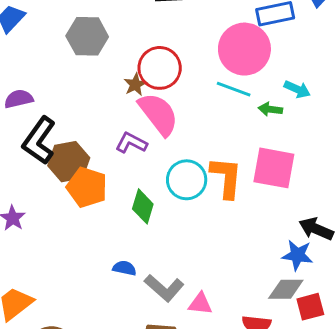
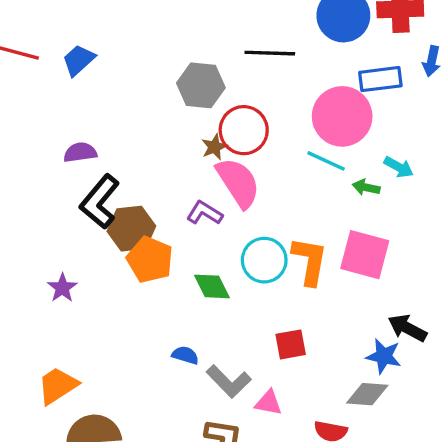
gray hexagon: (87, 36) -> (201, 85), moved
green diamond: (143, 206) -> (212, 286), turned -48
red square: (310, 307) -> (291, 344), moved

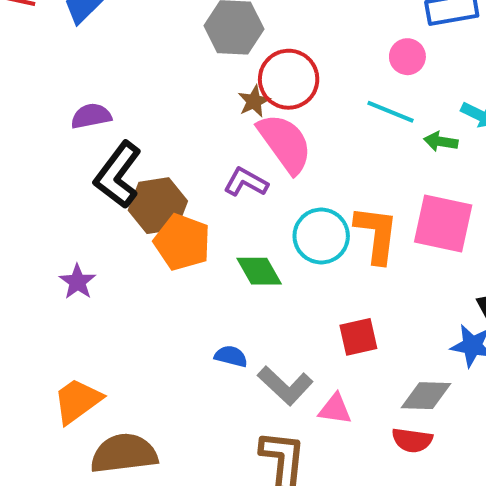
pink circle: (342, 116) -> (407, 57), size x0.5
gray diamond: (367, 394) -> (426, 396), moved

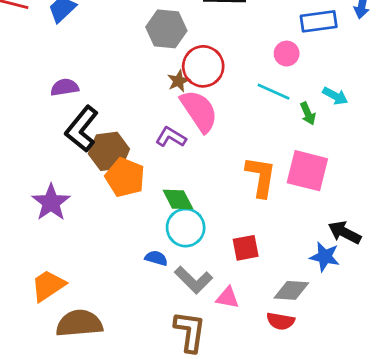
green arrow: (441, 142) -> (308, 114), turned -125
cyan circle: (321, 236) -> (186, 228), moved
purple star: (77, 282) -> (51, 202), size x1.5

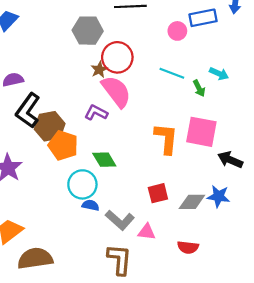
pink circle: (287, 54) -> (177, 31), moved
cyan circle: (186, 228) -> (82, 184), moved
black arrow: (345, 232) -> (230, 160), moved
gray diamond: (291, 290) -> (192, 202), moved

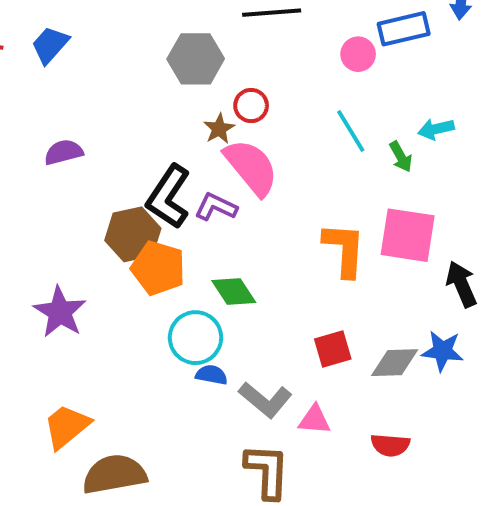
red circle: (117, 57) -> (251, 106), size x0.6
cyan line: (172, 73) -> (351, 131), turned 40
cyan arrow: (219, 74) -> (436, 129), turned 144
black L-shape: (28, 111) -> (168, 197), moved
black arrow: (230, 160) -> (461, 284), turned 45

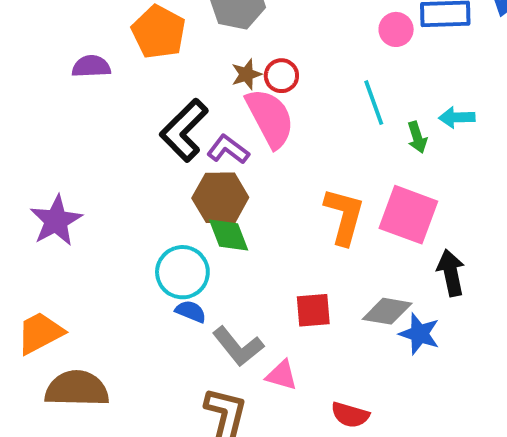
red circle: (251, 106) -> (281, 76), moved
brown hexagon: (133, 234) -> (220, 198), moved
orange pentagon: (158, 268) -> (159, 32), moved
gray diamond: (395, 363) -> (387, 311), moved

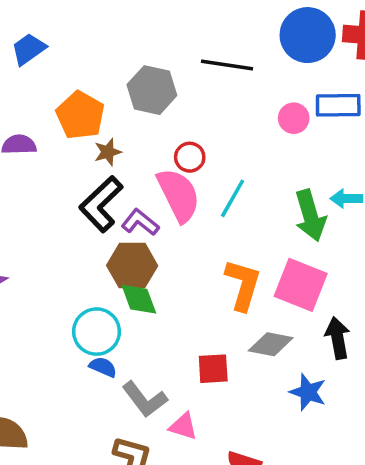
brown star: (246, 74) -> (108, 152), moved
cyan line: (374, 103) -> (233, 198), moved, turned 48
green arrow: (417, 137) -> (310, 215), size x1.8
gray diamond: (387, 311) -> (271, 344), moved

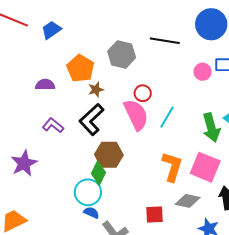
purple L-shape: (140, 222) -> (53, 125), moved
green diamond: (139, 299) -> (98, 173), moved, turned 45

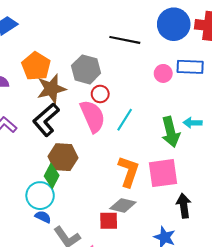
gray hexagon: (122, 54) -> (86, 69), moved
brown star: (96, 90) -> (51, 89), size x1.8
pink square: (205, 167) -> (163, 173), turned -32
gray diamond: (188, 201) -> (123, 205), moved

